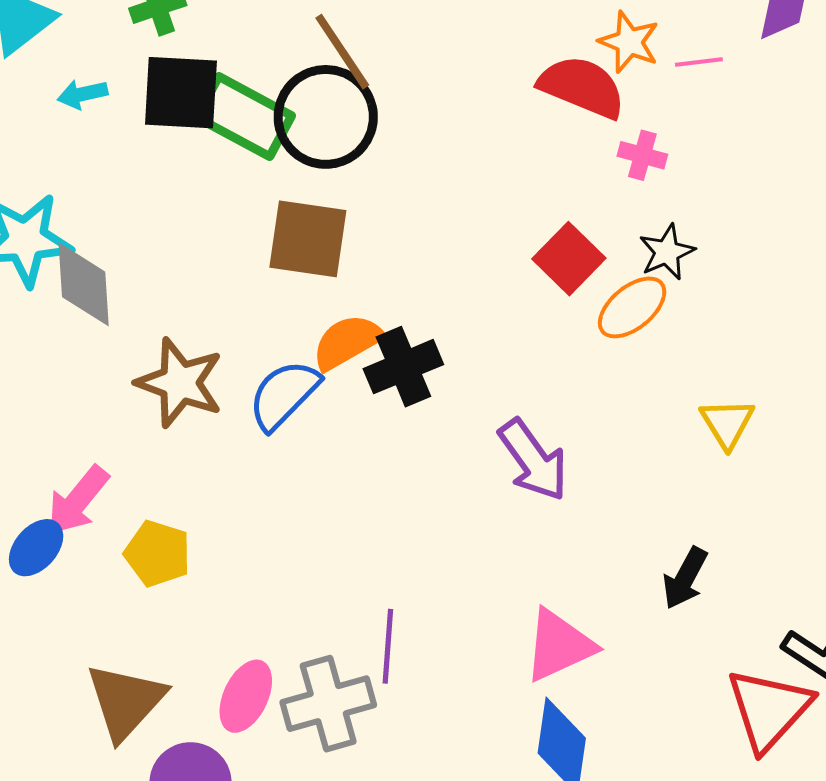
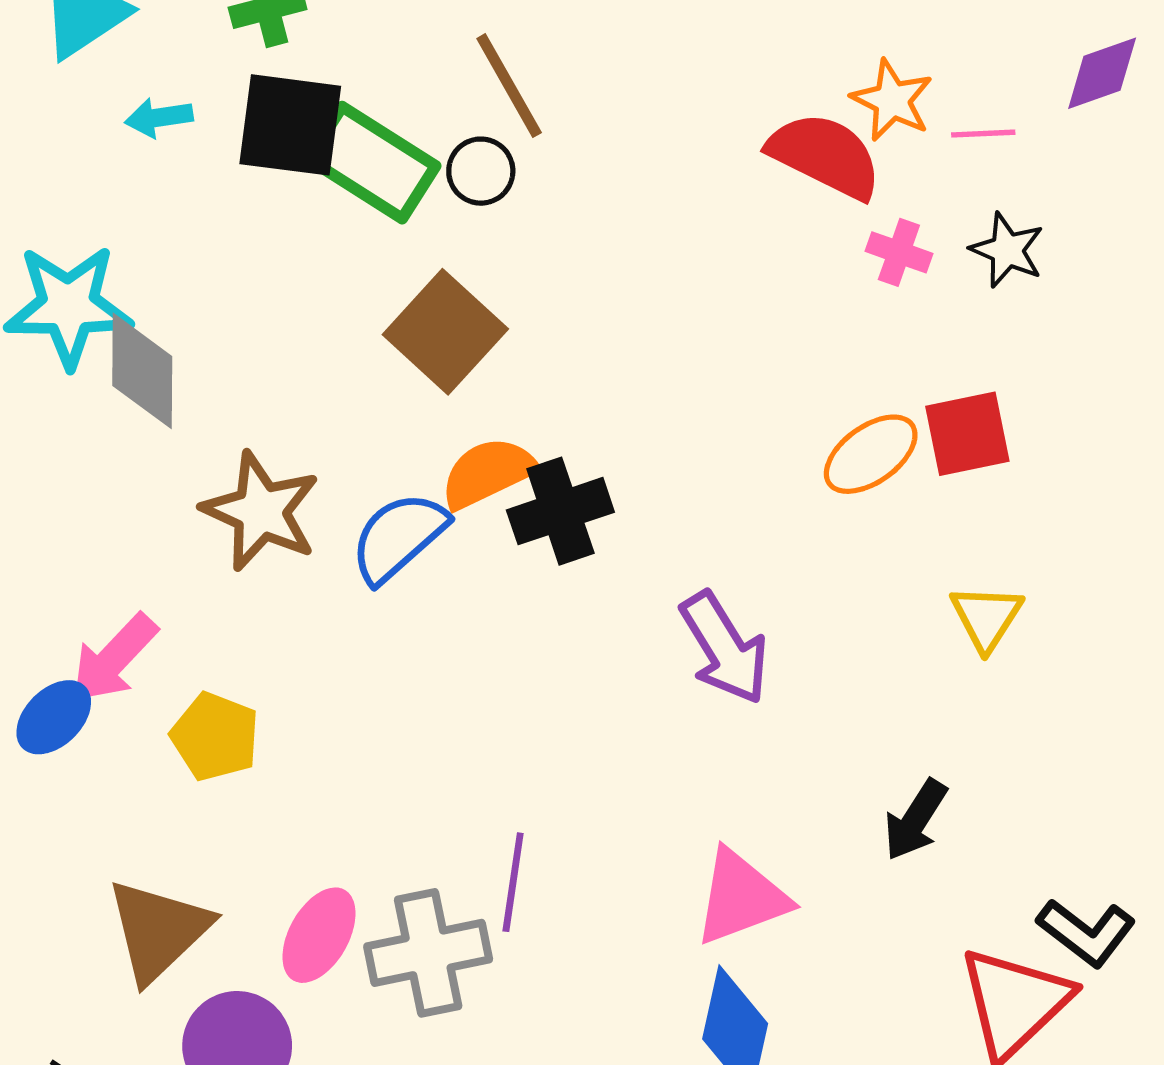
black circle: (326, 117) -> (481, 171), size x0.5
brown square: (308, 239) -> (445, 332), turned 30
black star: (667, 252) -> (1007, 250), moved, turned -30
red square: (569, 259) -> (967, 434), moved, turned 30

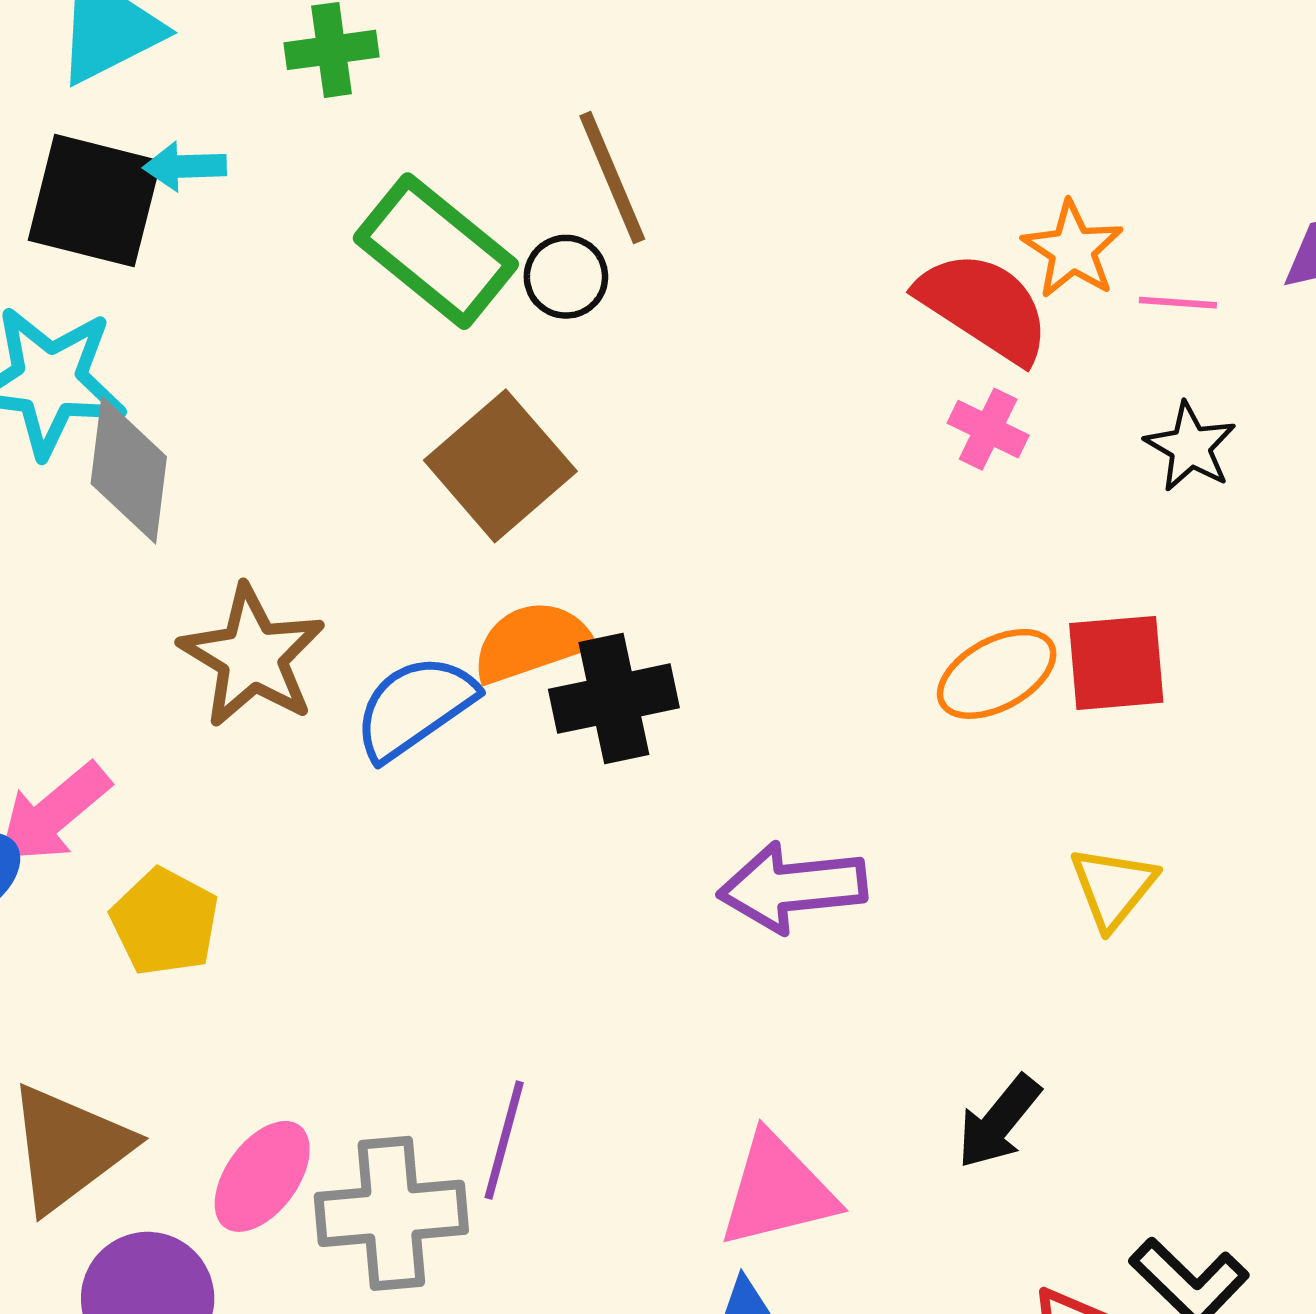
black square: (290, 125) -> (94, 201), moved
pink cross: (899, 252) -> (988, 429), moved
purple arrow: (724, 648) -> (792, 887), turned 109

